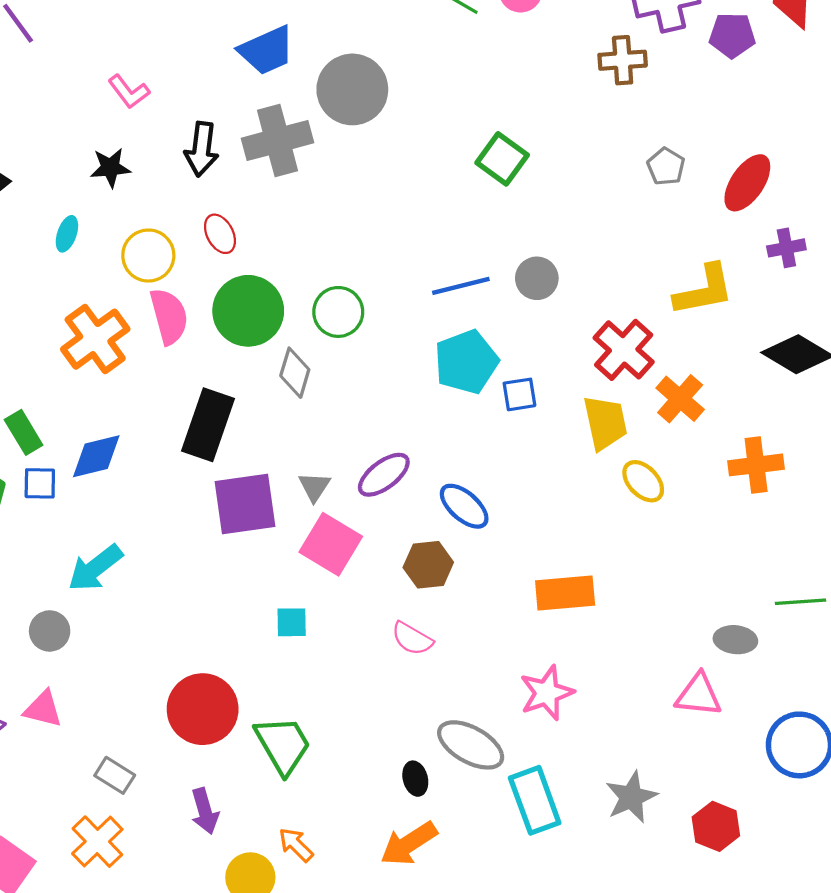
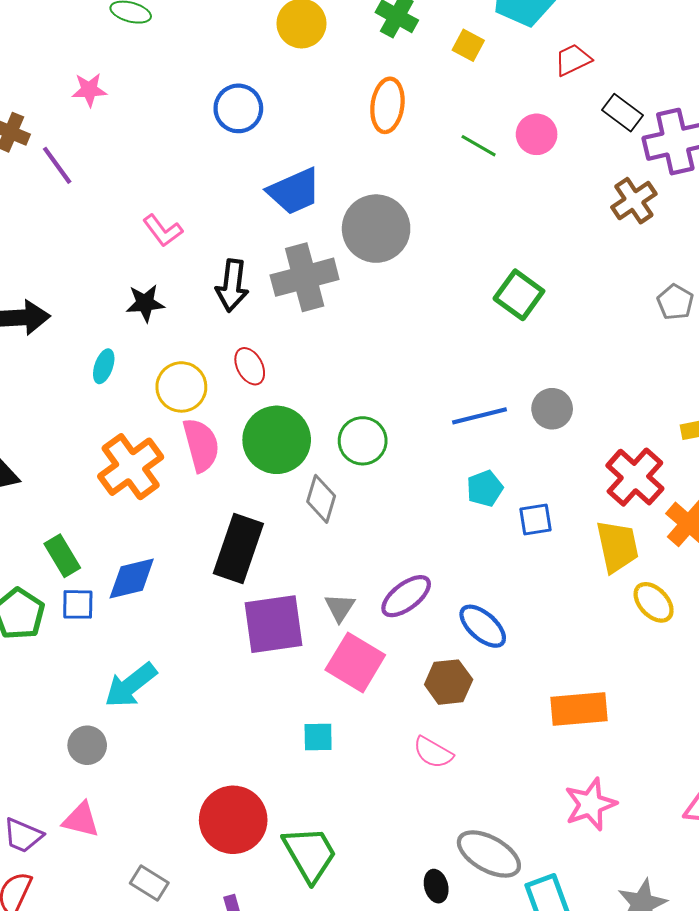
brown cross: (623, 60) -> (634, 201), turned -30
cyan pentagon: (466, 362) -> (485, 488), size x0.6
pink star: (547, 693) -> (590, 804), moved

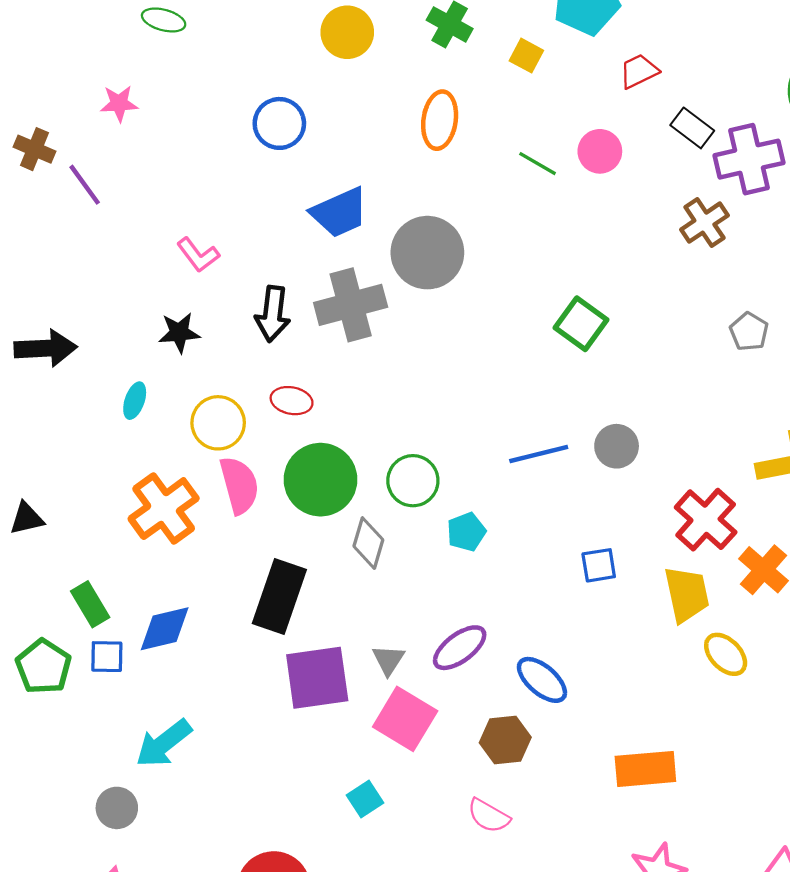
red ellipse: (250, 366) -> (292, 401), turned -51
cyan pentagon: (485, 488) -> (466, 532), moved
cyan square: (318, 737) -> (365, 799), turned -32

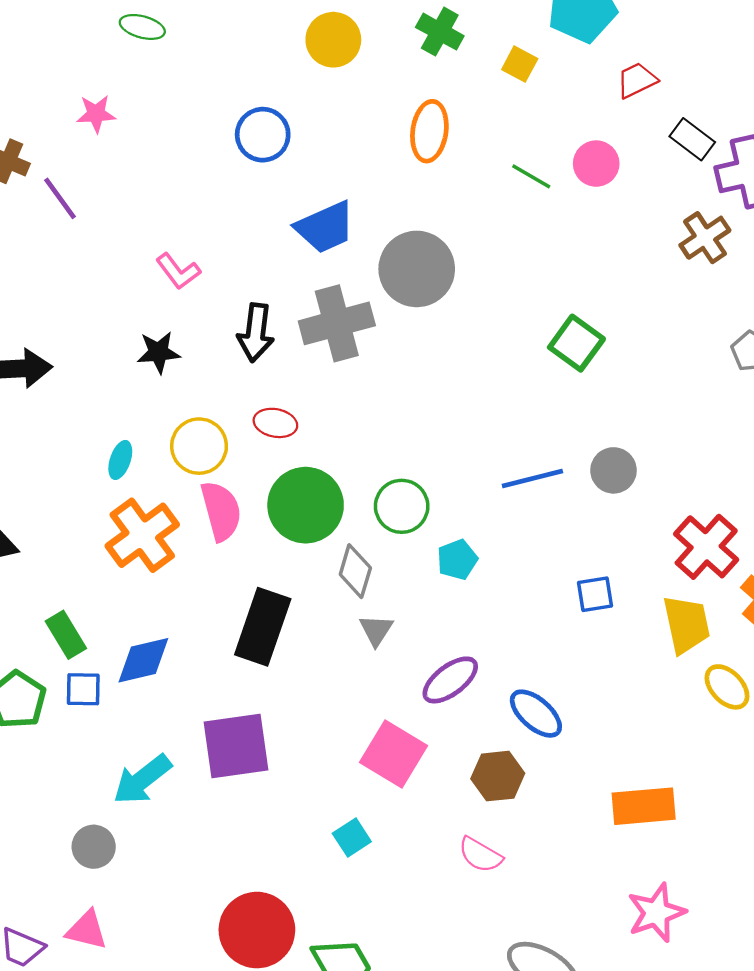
cyan ellipse: (135, 401) -> (120, 460), moved
gray triangle: (388, 660) -> (376, 630), moved
purple square: (317, 678) -> (236, 746), moved

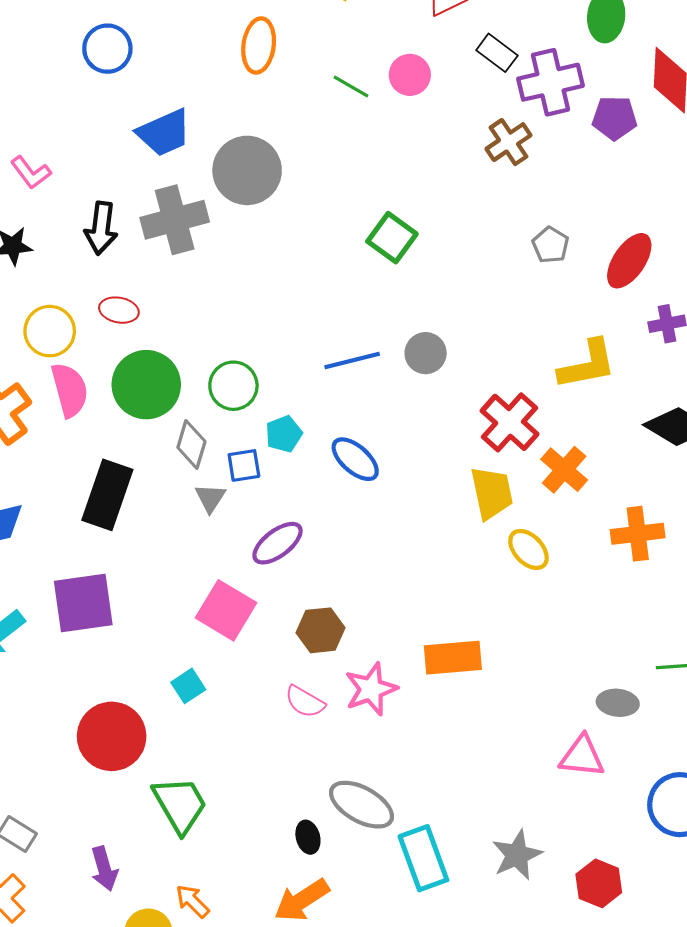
blue square: (595, 594) -> (244, 465), moved
blue ellipse: (536, 714) -> (355, 459), moved
pink star: (656, 913) -> (371, 689), moved
red circle: (257, 930) -> (112, 736), moved

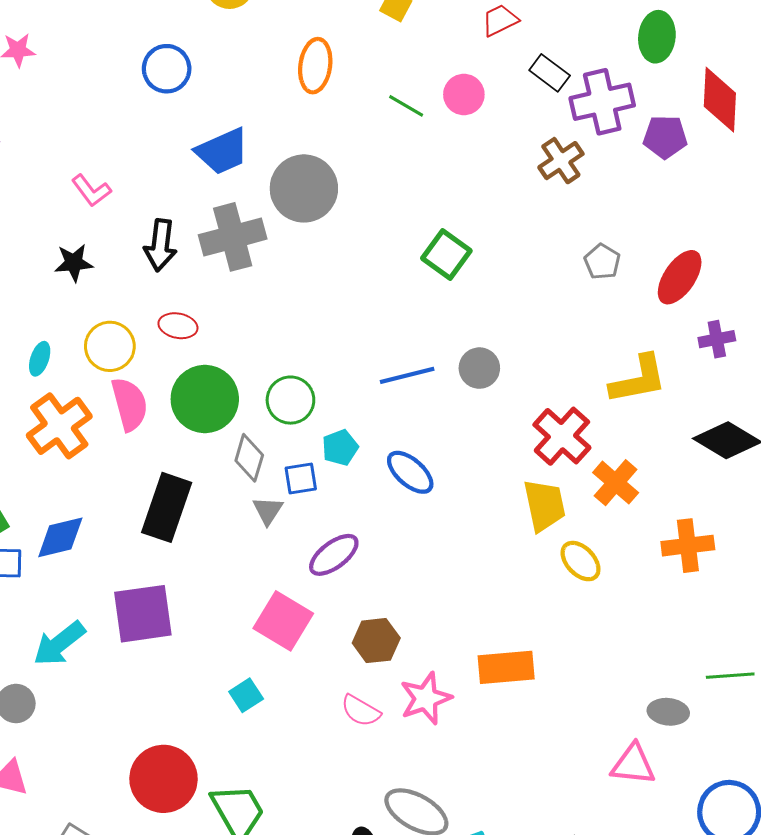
red circle: (112, 736) -> (164, 779), moved

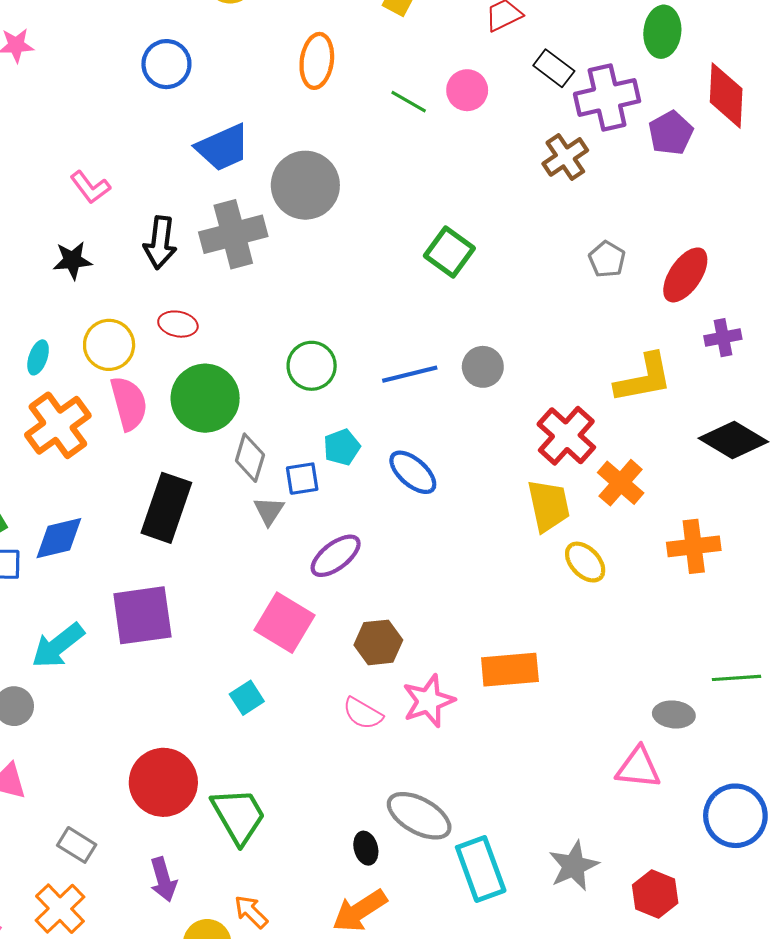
purple pentagon: (665, 137) -> (671, 133), turned -30
green circle: (290, 400) -> (312, 366), moved

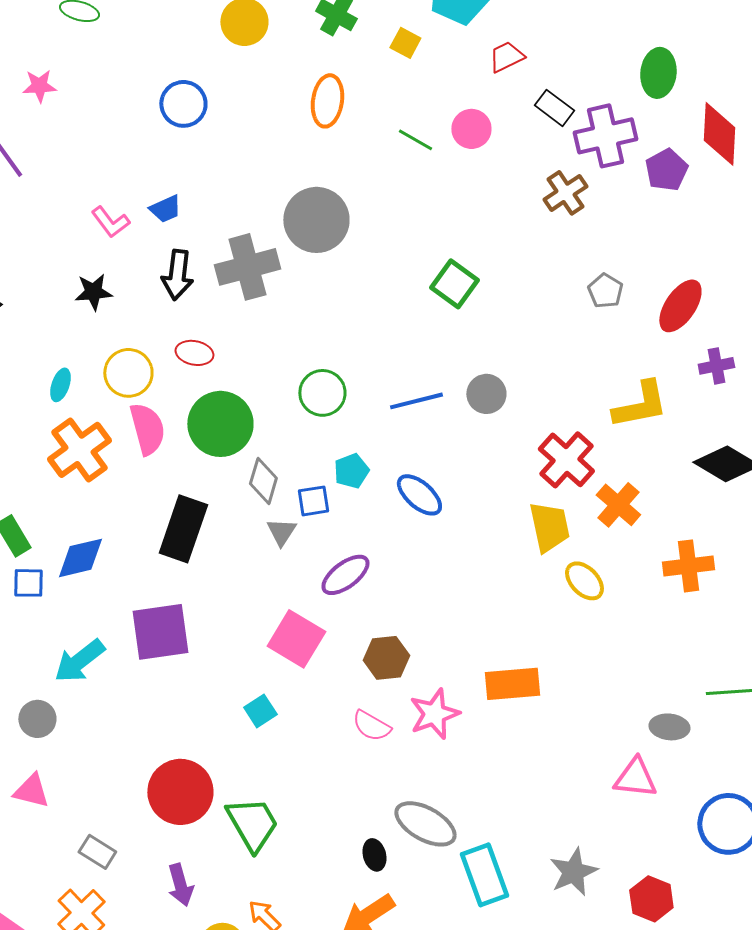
blue trapezoid: (223, 148) -> (165, 209), moved, size x0.6

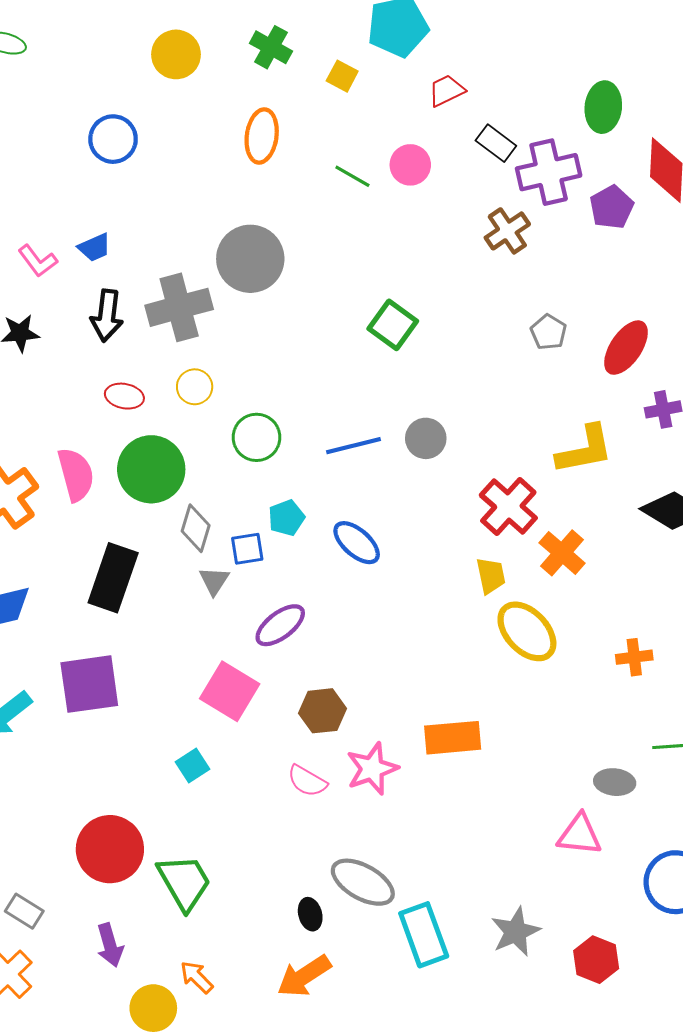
yellow circle: (128, 373) -> (195, 387), moved, size x0.7
yellow trapezoid: (549, 527) -> (491, 576), size x0.7
orange cross: (688, 566) -> (634, 657), moved, size x0.7
yellow ellipse: (584, 581) -> (527, 631), size x1.5

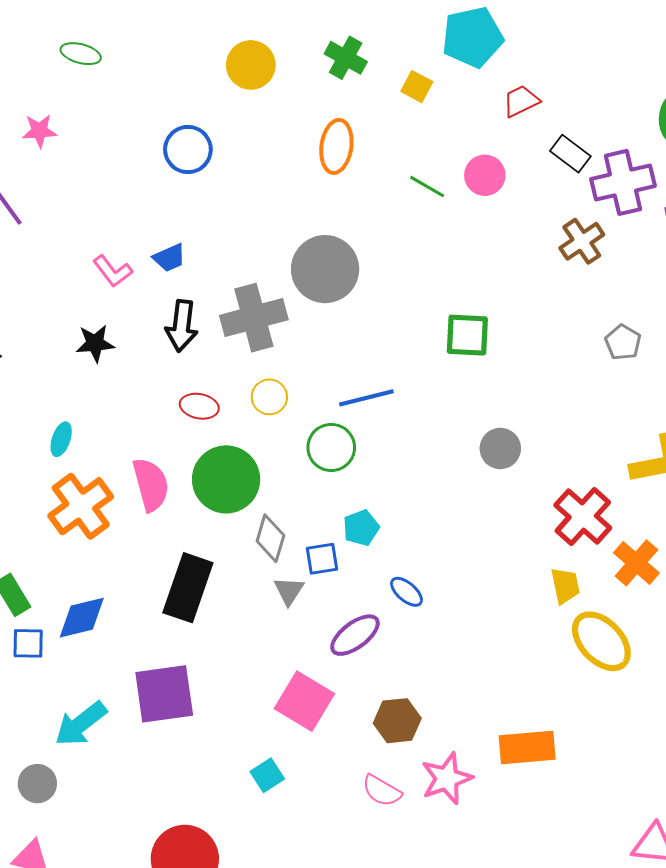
green square: (393, 325) -> (467, 335), turned -33
blue line: (354, 446) -> (366, 398), moved
blue ellipse: (357, 543) -> (406, 592), moved, size x0.7

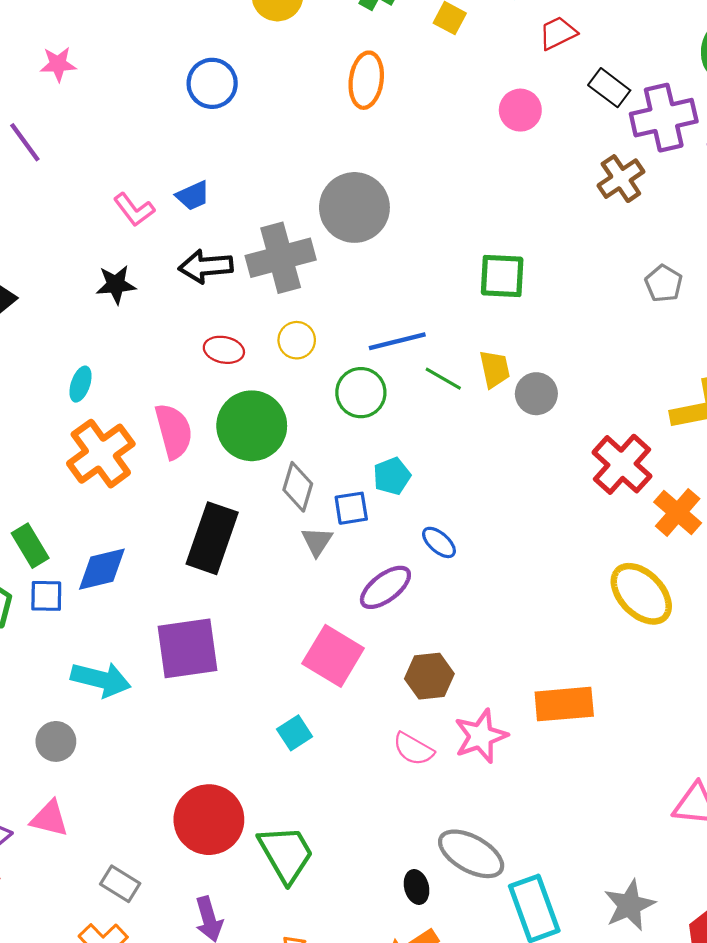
green line: (427, 187) -> (443, 379), moved
black arrow: (182, 326) -> (206, 266), turned 78
yellow trapezoid: (565, 586) -> (495, 369), moved
cyan arrow: (81, 724) -> (101, 679), turned -128

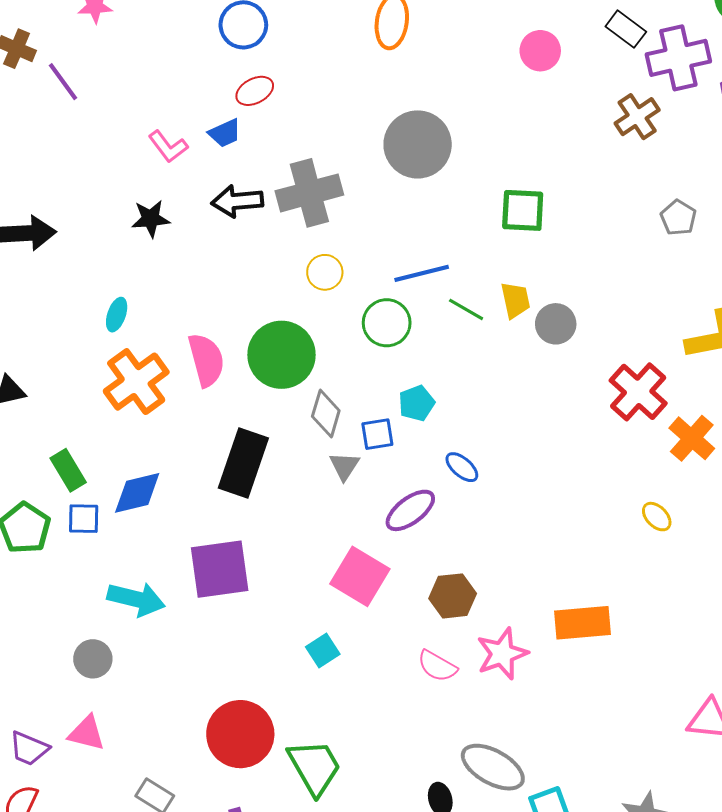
gray circle: (354, 207) -> (418, 144), moved
red ellipse: (224, 350) -> (255, 91), moved, turned -39
yellow ellipse: (641, 594) -> (657, 517), size x0.5

